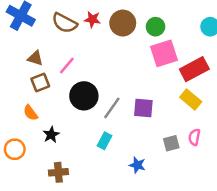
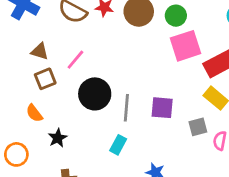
gray line: (112, 108) -> (126, 108), turned -30
gray square: (171, 143) -> (198, 127), moved

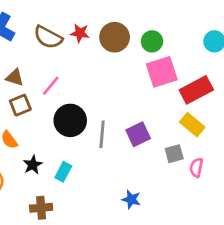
purple square: (162, 108) -> (138, 134), turned -30
cyan rectangle: (118, 145) -> (63, 172), moved

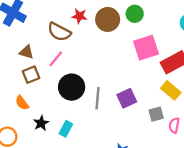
brown semicircle: (48, 37) -> (59, 32), moved
green circle: (152, 41) -> (135, 14), moved

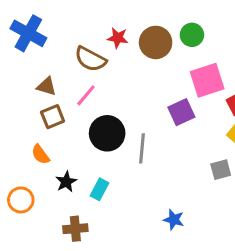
purple square: (127, 98) -> (181, 112), moved

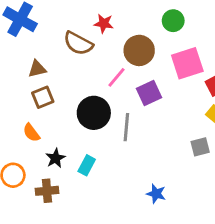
brown circle: (156, 42) -> (139, 50), moved
brown triangle: (47, 86) -> (37, 69), turned -30
pink line: (86, 95) -> (116, 77), moved
purple square: (181, 112) -> (149, 93), moved
brown cross: (75, 229) -> (47, 191), moved

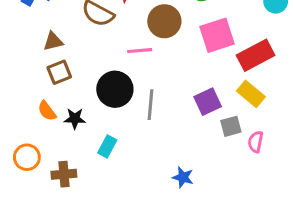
pink line: (116, 77) -> (140, 51), turned 45
purple square: (149, 93) -> (208, 102), moved
black star: (55, 158) -> (75, 119), moved, turned 30

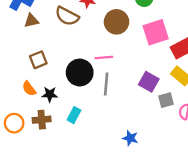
brown triangle: (53, 41) -> (31, 21), moved
pink line: (140, 51) -> (104, 58), moved
purple square: (208, 102) -> (149, 82), turned -36
brown cross: (64, 174) -> (42, 120), moved

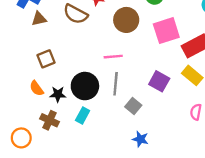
black circle: (80, 72) -> (85, 86), moved
gray square: (166, 100) -> (133, 106), moved, turned -35
brown cross: (42, 120) -> (50, 120), turned 30
orange circle: (14, 123) -> (21, 138), moved

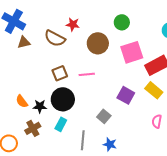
brown square: (46, 59) -> (60, 73), moved
gray line: (116, 84) -> (83, 140), moved
brown cross: (50, 120) -> (33, 128), turned 35

